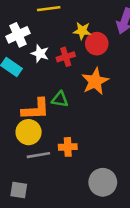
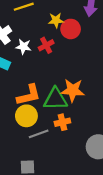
orange star: (95, 81) -> (73, 90), moved, turned -30
green triangle: (60, 99) -> (55, 99), moved, size x1.6

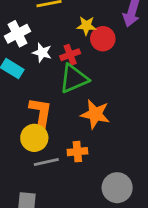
orange L-shape: (29, 95) -> (41, 113), turned -75
green triangle: (55, 99) -> (74, 79), moved, turned -30

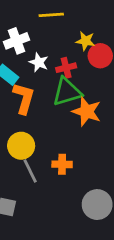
orange L-shape: (41, 113) -> (24, 98), moved
orange star: (95, 114) -> (87, 111), moved
gray line: (46, 162) -> (30, 171), turned 70

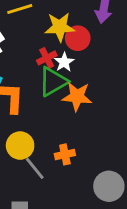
yellow star: (85, 41) -> (60, 27), size x1.5
white star: (39, 62) -> (64, 62), moved, turned 30

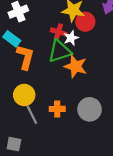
red cross: (47, 58) -> (58, 32), turned 32
gray circle: (109, 186) -> (90, 109), moved

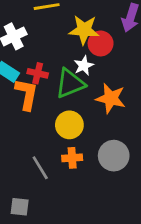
red cross: (58, 32) -> (38, 73), moved
orange star: (76, 66) -> (111, 98), moved
yellow circle: (24, 95) -> (69, 125), moved

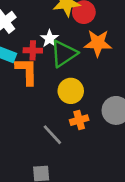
white star: (84, 66) -> (50, 39), moved
orange star: (111, 98) -> (98, 43), moved

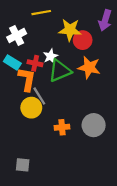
yellow circle: (71, 91) -> (31, 108), moved
gray line: (52, 135) -> (39, 96), moved

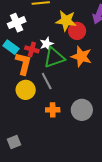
gray line: (39, 96) -> (47, 81), moved
gray square: (23, 165) -> (14, 142), turned -32

